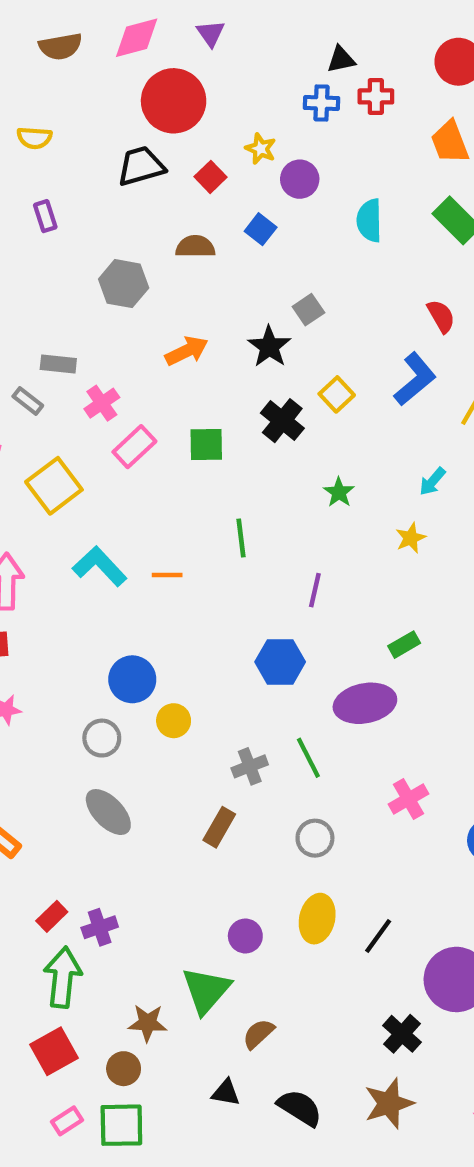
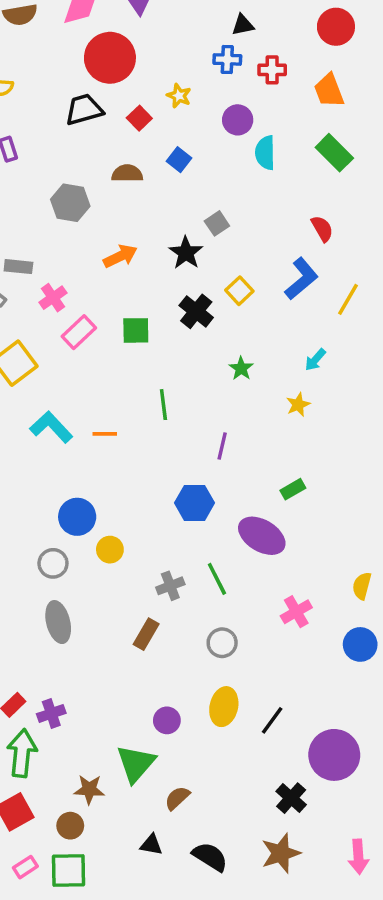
red cross: (376, 96) -> (272, 70), moved
purple circle: (300, 179) -> (238, 120), moved
purple ellipse: (365, 703) -> (262, 536), turned 42
gray ellipse: (108, 812) -> (58, 622), turned 30

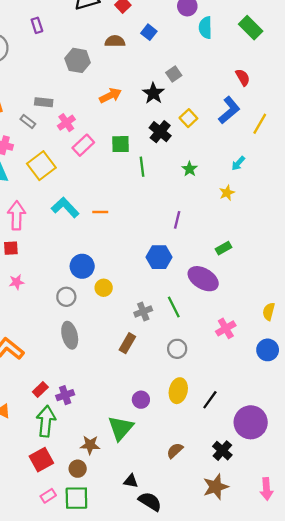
green line: (163, 405) -> (142, 167), moved
brown semicircle: (177, 798) -> (175, 451), moved
black semicircle: (210, 857) -> (150, 501), moved

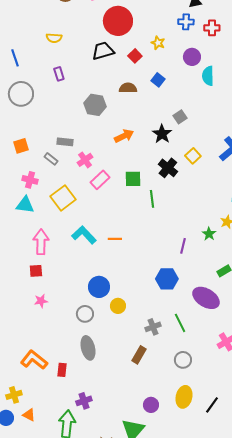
green star: (190, 169) -> (209, 234), moved
red rectangle: (40, 390) -> (62, 370), moved, turned -40

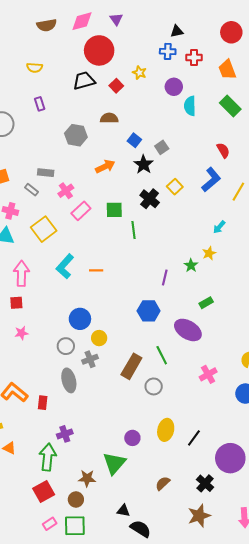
blue square: (158, 80) -> (134, 140), moved
cyan L-shape: (84, 235) -> (65, 266), turned -95
gray cross: (153, 327) -> (90, 359), moved
brown rectangle: (139, 355) -> (131, 366), moved, size x1.4
gray circle: (183, 360) -> (154, 386), moved

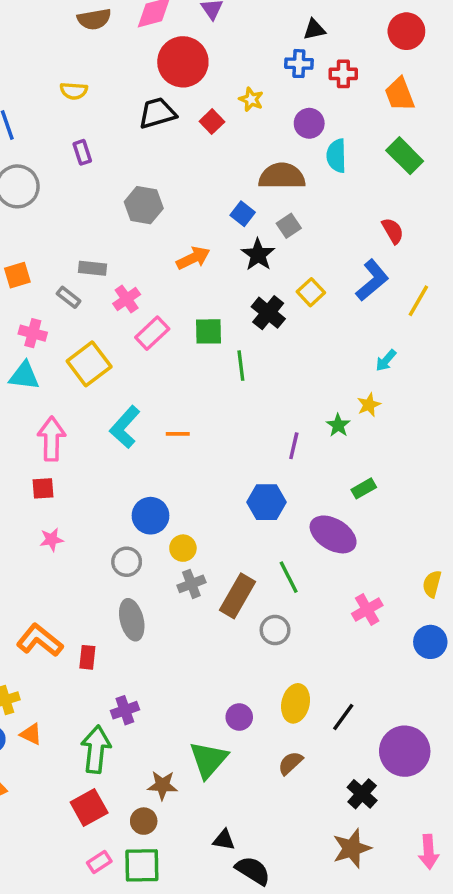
brown semicircle: (109, 118) -> (282, 176), moved, size x1.5
gray cross: (90, 359) -> (191, 584), moved
brown semicircle: (163, 483) -> (290, 763), moved

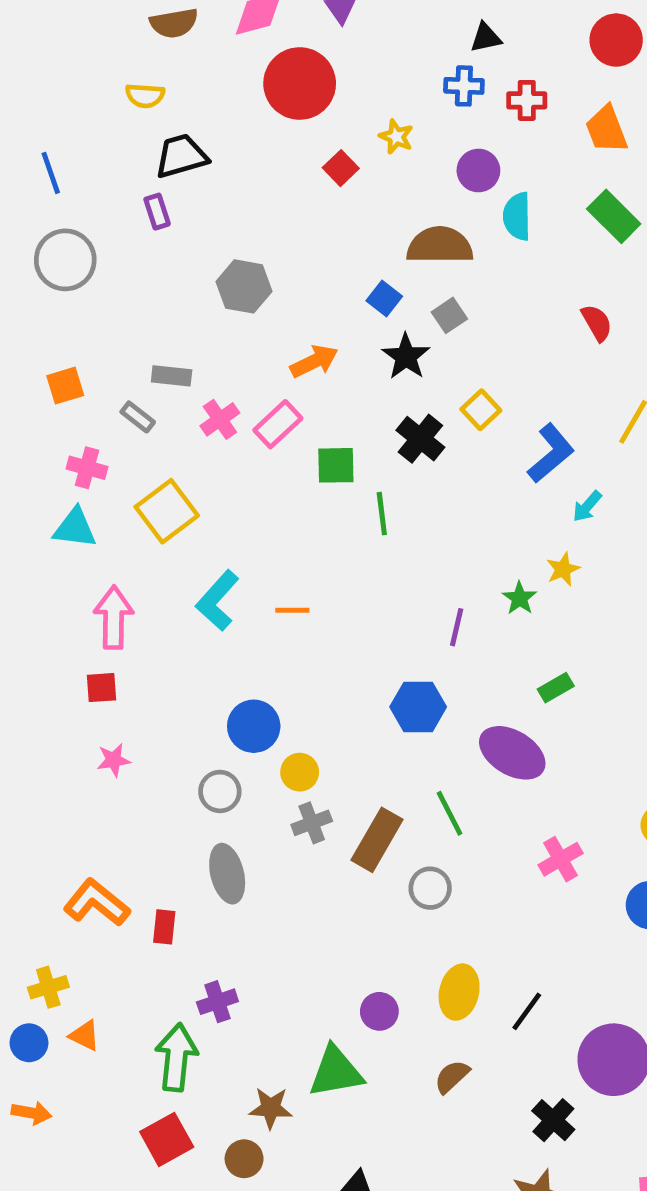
yellow semicircle: (74, 91) -> (145, 96), moved
black trapezoid: (157, 113) -> (181, 156), moved
blue L-shape: (372, 280) -> (551, 453), moved
pink rectangle: (152, 333) -> (278, 424), moved
green triangle: (209, 760) -> (336, 1072), turned 39

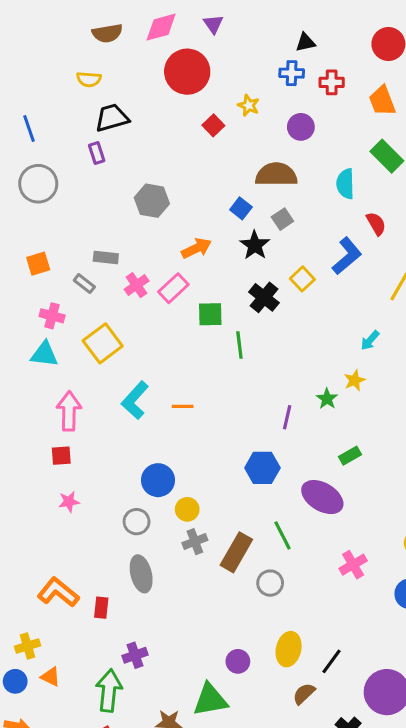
cyan semicircle: (517, 216) -> (345, 184), moved
blue L-shape: (551, 453) -> (347, 256), moved
brown semicircle: (452, 1077) -> (304, 694), moved

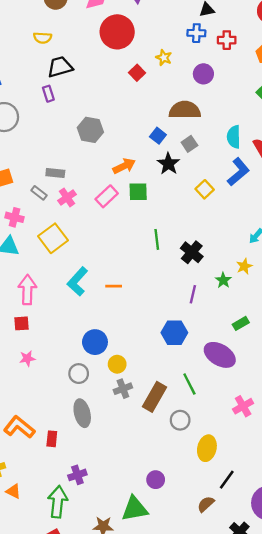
cyan semicircle: (345, 184) -> (234, 137), moved
pink cross: (137, 285) -> (67, 197), moved
black cross: (264, 297) -> (192, 252), moved
green square: (210, 314) -> (138, 192), moved
yellow ellipse: (289, 649) -> (207, 448), moved

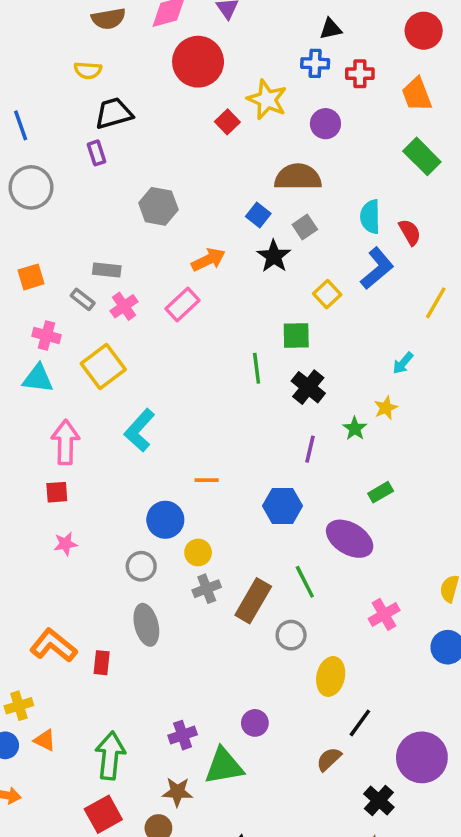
yellow star: (164, 58) -> (267, 100), size x1.6
green square: (138, 192) -> (296, 335), moved
orange line: (114, 286) -> (207, 480), moved
purple cross: (77, 475) -> (183, 735), moved

